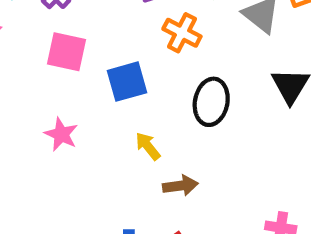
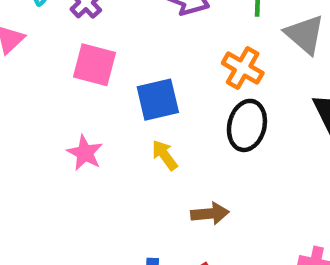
orange cross: (182, 33) -> (243, 68), moved
yellow arrow: (148, 146) -> (165, 155), moved

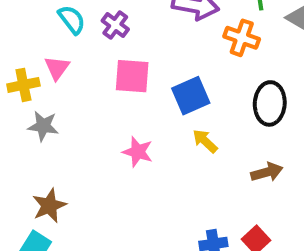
orange cross: (243, 68) -> (242, 38), moved
brown arrow: (210, 214) -> (267, 172), moved

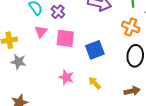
orange cross: (242, 38) -> (131, 27), moved
pink triangle: (57, 68) -> (41, 32), moved
yellow arrow: (205, 141) -> (95, 83), moved

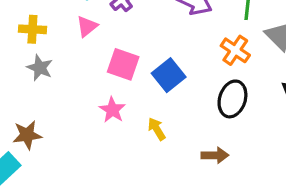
pink square: (65, 38) -> (123, 64), moved
blue square: (95, 50) -> (169, 75), turned -30

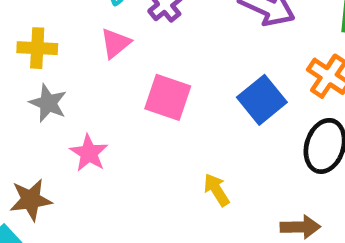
blue square: (169, 75) -> (262, 100), moved
pink star: (112, 110) -> (89, 153), moved

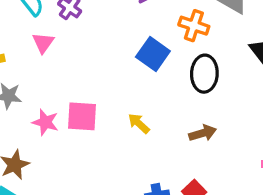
pink square: (168, 97) -> (82, 116), moved

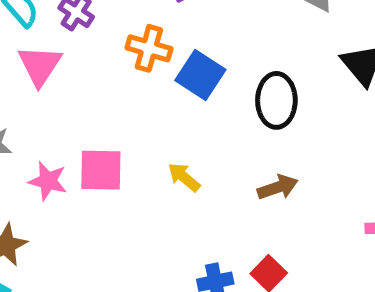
orange cross: (194, 26) -> (149, 48), moved
pink triangle: (43, 43) -> (40, 65), size x1.4

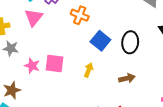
blue square: (200, 75) -> (100, 41), moved
yellow arrow: (184, 177) -> (89, 70), turned 64

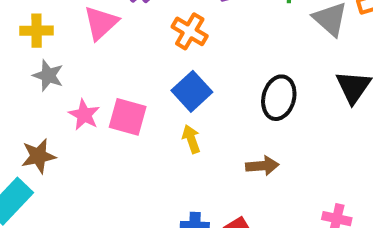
blue square: (100, 41) -> (192, 91), moved
yellow arrow: (89, 70) -> (191, 139), turned -48

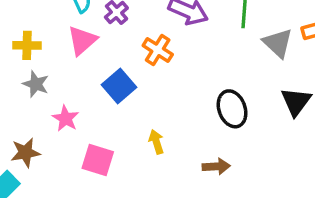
blue square: (192, 91) -> (119, 86), moved
black ellipse: (279, 98) -> (232, 109), turned -36
pink square: (128, 117) -> (98, 160), moved

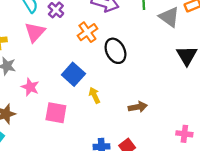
orange cross: (158, 50) -> (87, 32), turned 30
blue square: (119, 86) -> (73, 74), moved
black ellipse: (232, 109) -> (115, 51), moved

